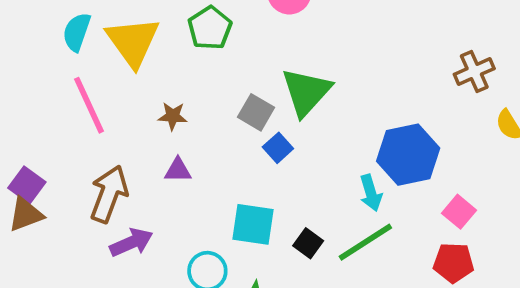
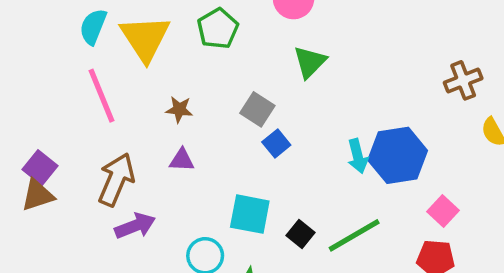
green triangle: (306, 92) -> (310, 62), moved, size x0.7
cyan arrow: (371, 193) -> (358, 156), moved

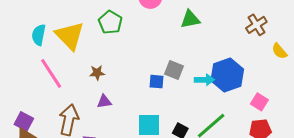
green triangle: (310, 62) -> (190, 19), moved, turned 45
gray square: (257, 109) -> (174, 70), moved
blue square: (276, 144) -> (156, 82), turned -35
cyan arrow: (358, 156) -> (204, 80), turned -66

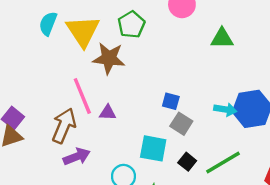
gray square: (174, 70) -> (181, 124), moved
pink line: (51, 73) -> (82, 96), moved
brown star: (97, 73) -> (109, 58), moved, size x1.8

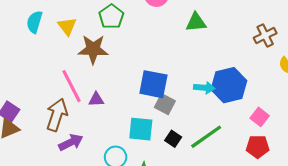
yellow triangle: (83, 31) -> (67, 26), size x0.6
blue square: (171, 101) -> (153, 84), size x1.8

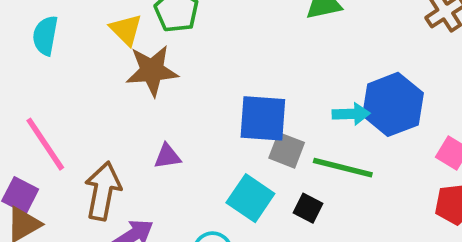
yellow triangle: (67, 26) -> (126, 30), moved
pink line: (72, 86) -> (45, 144), moved
cyan square: (141, 129) -> (250, 198), turned 35
green line: (206, 137) -> (343, 168), moved, turned 56

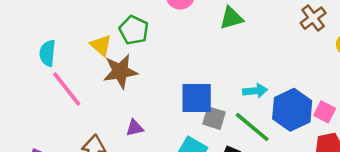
blue hexagon: (393, 104) -> (292, 110), moved
pink line: (45, 144) -> (67, 89), moved
green line: (343, 168) -> (252, 127), turned 30

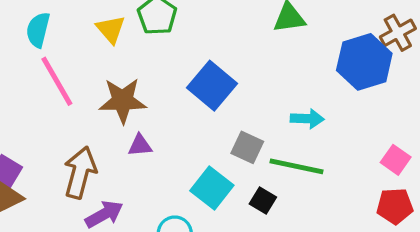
brown star: (120, 71) -> (123, 101), moved
blue square: (197, 98) -> (212, 86), moved, turned 32
blue hexagon: (292, 110) -> (364, 62), moved
green line: (252, 127) -> (296, 166), turned -36

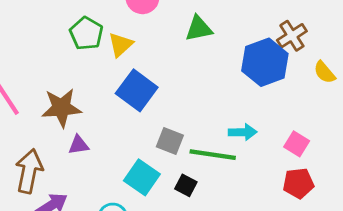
yellow triangle: (111, 29) -> (121, 45), moved, turned 32
cyan arrow: (307, 119) -> (243, 132), moved

